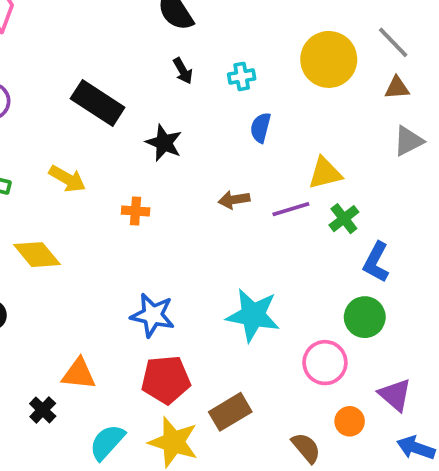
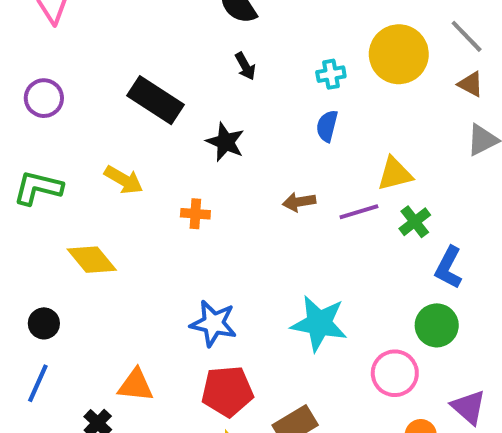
cyan cross: (242, 76) -> (331, 74), moved
brown triangle: (397, 88) -> (471, 84), turned 32

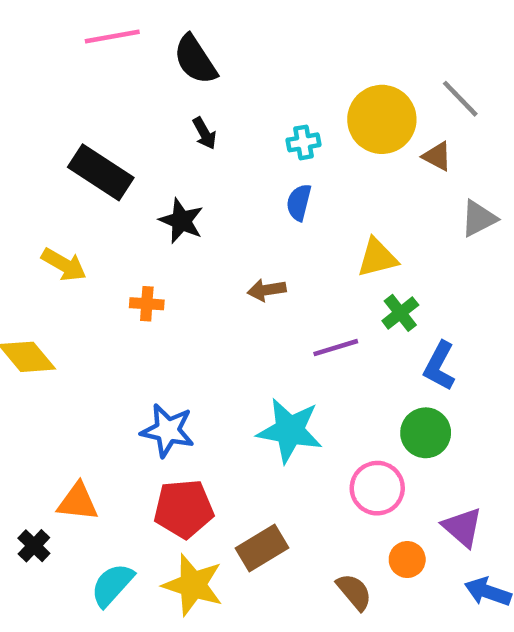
brown triangle: (471, 84) -> (437, 156), moved
purple line: (359, 212) -> (336, 348), moved

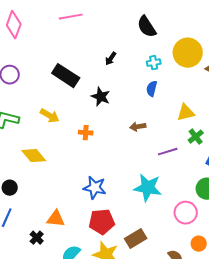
black semicircle: (195, 60) -> (147, 27), moved
black arrow: (204, 133) -> (111, 59), turned 64

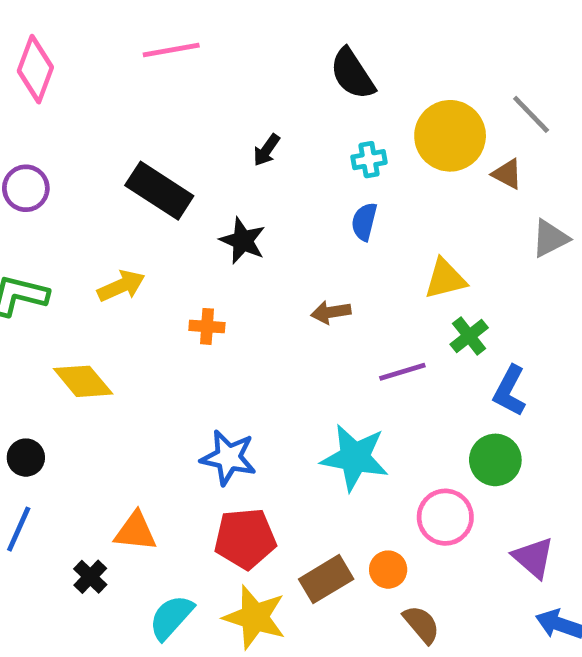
yellow arrow: (50, 116) -> (121, 286), turned -54
orange circle: (199, 244) -> (388, 570), moved

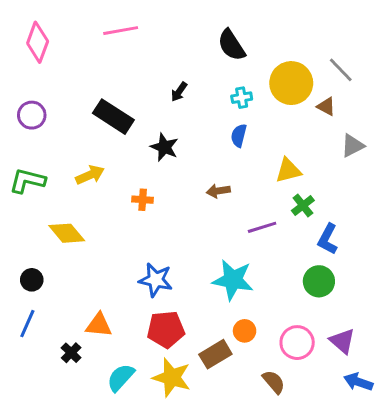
pink circle: (445, 517) -> (297, 343), moved
orange circle: (388, 570) -> (245, 331), moved

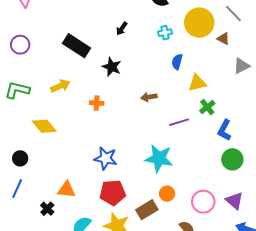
blue semicircle: (239, 136) -> (177, 62), moved
green circle: (319, 281) -> (232, 159), moved

